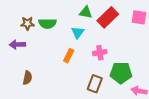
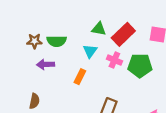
purple arrow: (17, 45) -> (46, 64), moved
pink cross: (100, 53) -> (114, 60), moved, turned 32
green pentagon: (121, 73) -> (140, 66), moved

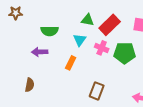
brown star: (34, 41) -> (16, 13), moved

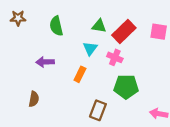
green semicircle: (50, 31) -> (56, 26), moved, turned 78
green pentagon: (125, 53) -> (126, 87), moved
brown rectangle: (97, 91) -> (98, 110), moved

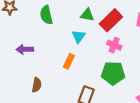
pink cross: (115, 57) -> (114, 45), moved
purple arrow: (45, 62) -> (25, 49), moved
brown semicircle: (34, 99) -> (37, 85), moved

